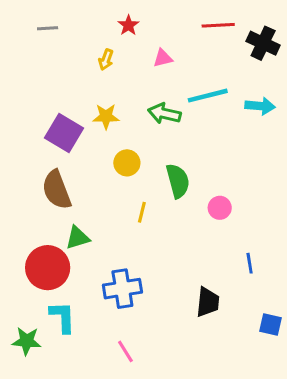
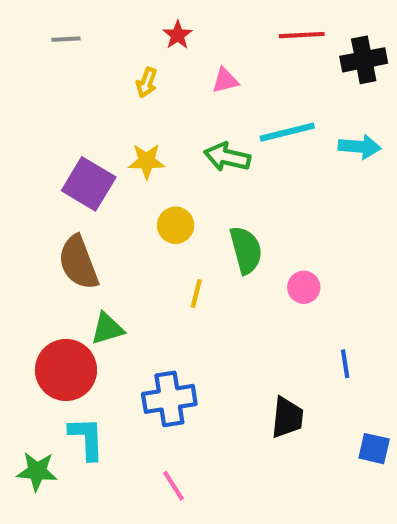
black cross: (263, 43) -> (364, 60), turned -36

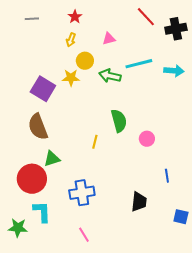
red star: (178, 35) -> (75, 17), moved
red line: (302, 35) -> (146, 17), turned 50
yellow circle: (176, 225) -> (85, 61), moved

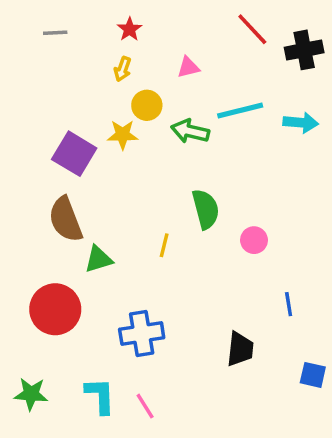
green triangle: (52, 159) -> (98, 259), moved
cyan L-shape: (42, 212) -> (100, 396), moved

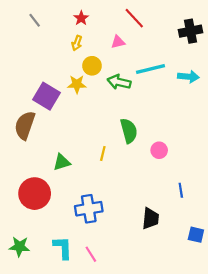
red line: (252, 29) -> (134, 18), moved
gray line: (55, 33) -> (35, 20), turned 56
brown semicircle: (66, 219) -> (25, 125), moved, turned 40

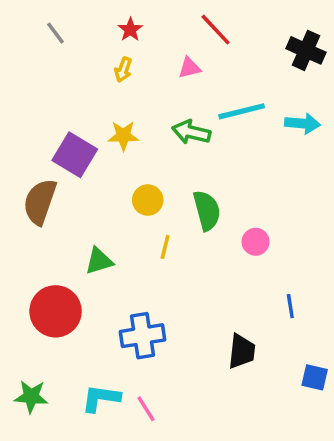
black cross: (191, 31) -> (306, 50), turned 35
yellow circle: (92, 66) -> (148, 200), moved
cyan L-shape: (63, 248) -> (101, 398), turned -80

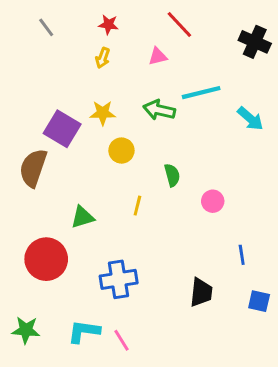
red star: (130, 30) -> (108, 25), turned -30
cyan arrow: (303, 123) -> (250, 119), moved, turned 36
yellow circle: (148, 200) -> (121, 151), moved
green semicircle: (207, 210) -> (172, 175), size x0.7
blue square: (315, 377) -> (259, 301), moved

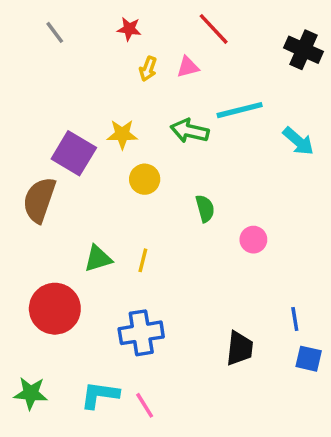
yellow arrow: (103, 58) -> (148, 69), moved
yellow line: (137, 206) -> (143, 260), moved
blue line: (242, 255) -> (295, 319), moved

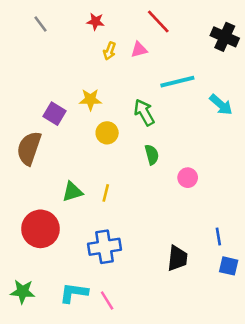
green arrow: (190, 131) -> (144, 112), moved, turned 48
purple square: (74, 153) -> (55, 114), size x0.7

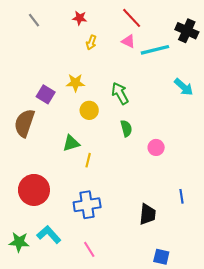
pink triangle: (139, 50) -> (128, 41), moved, turned 40
cyan line: (177, 82) -> (155, 50), moved
green triangle: (72, 192) -> (71, 143), moved
blue square: (229, 266) -> (161, 257), moved
cyan L-shape: (74, 293) -> (49, 235), moved, turned 40

